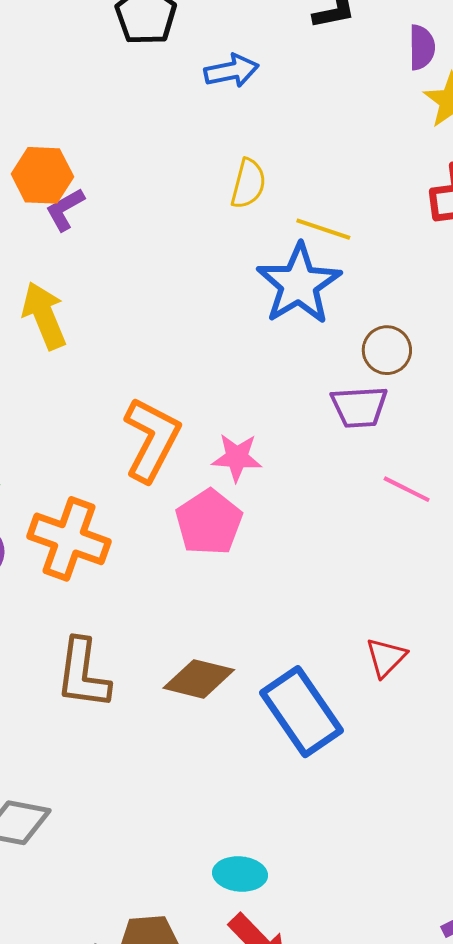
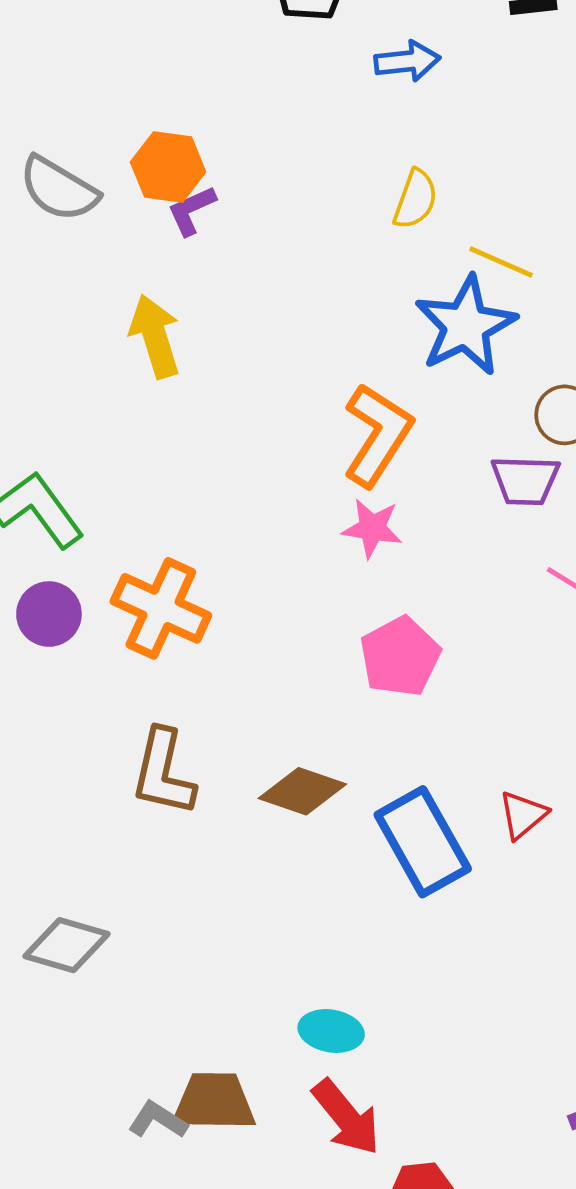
orange L-shape: (152, 440) -> (377, 435), moved
pink pentagon: (209, 522) -> (400, 657), moved
red triangle: (386, 657) -> (523, 815), moved

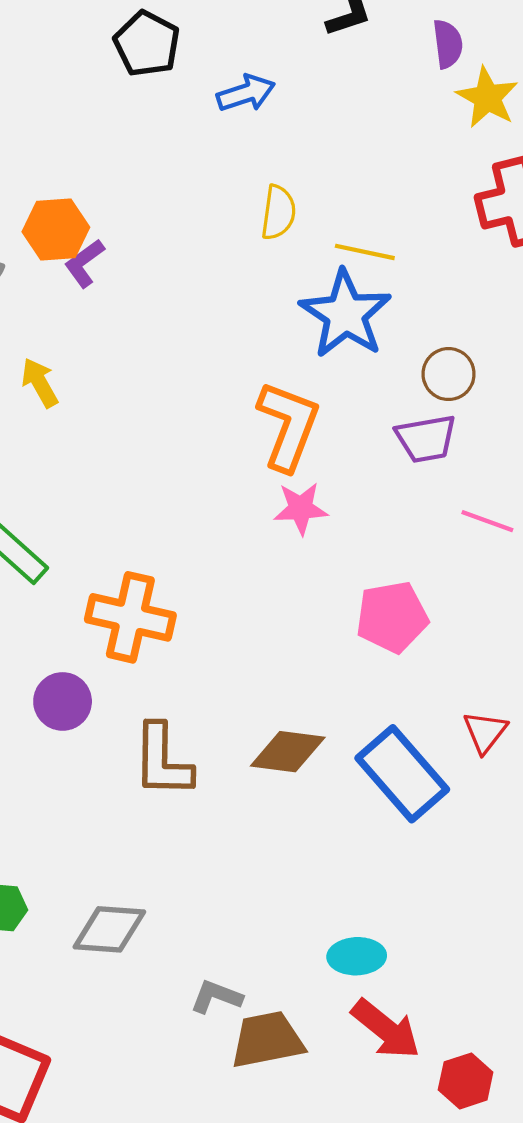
yellow arrow: (155, 336) -> (40, 383), moved, size x0.7
purple circle: (49, 614) -> (63, 701), moved
pink pentagon: (400, 657) -> (392, 617), moved, turned 30
gray L-shape: (158, 1120) -> (216, 997), moved

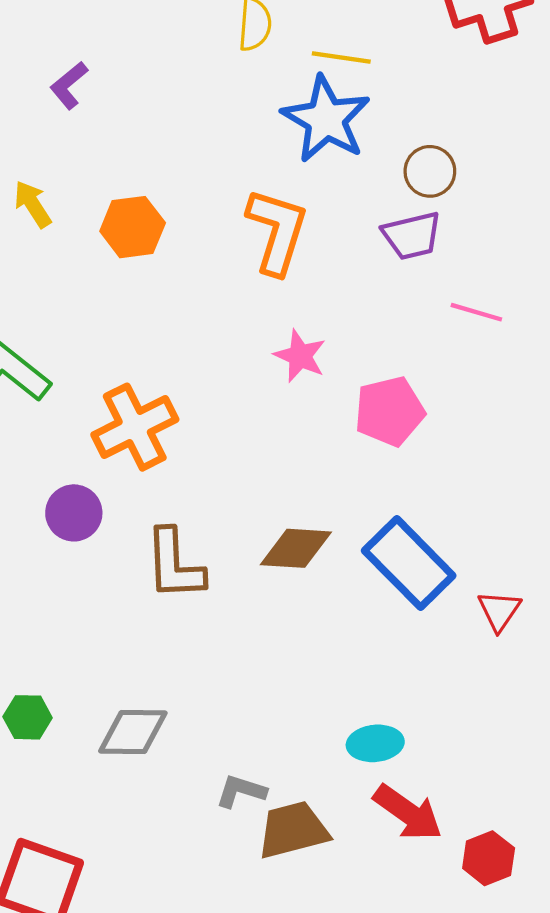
orange hexagon: (56, 229) -> (133, 227), moved
pink star: (301, 508) -> (300, 356), moved, turned 30
orange cross: (130, 617) -> (135, 427), turned -36
red triangle: (485, 732) -> (499, 611), moved

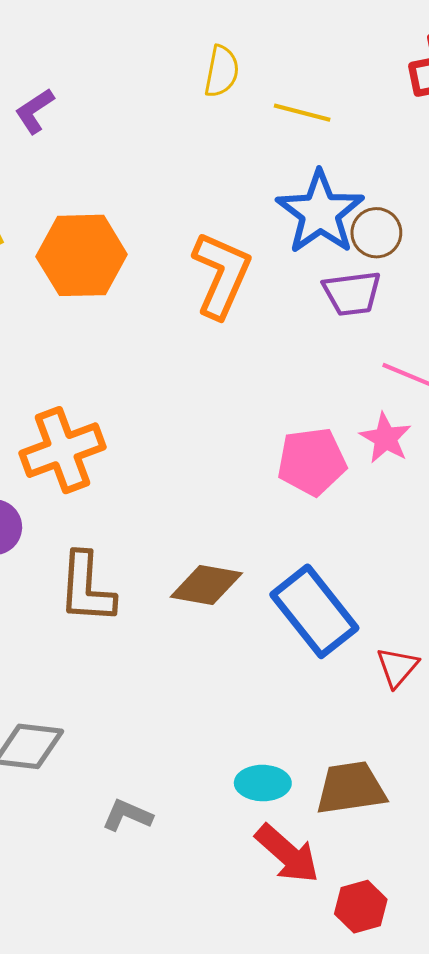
blue star: (326, 119) -> (320, 212), moved
orange hexagon: (133, 227) -> (82, 255), size x1.4
pink star: (300, 356) -> (386, 438), moved
brown trapezoid: (293, 830) -> (351, 788), moved

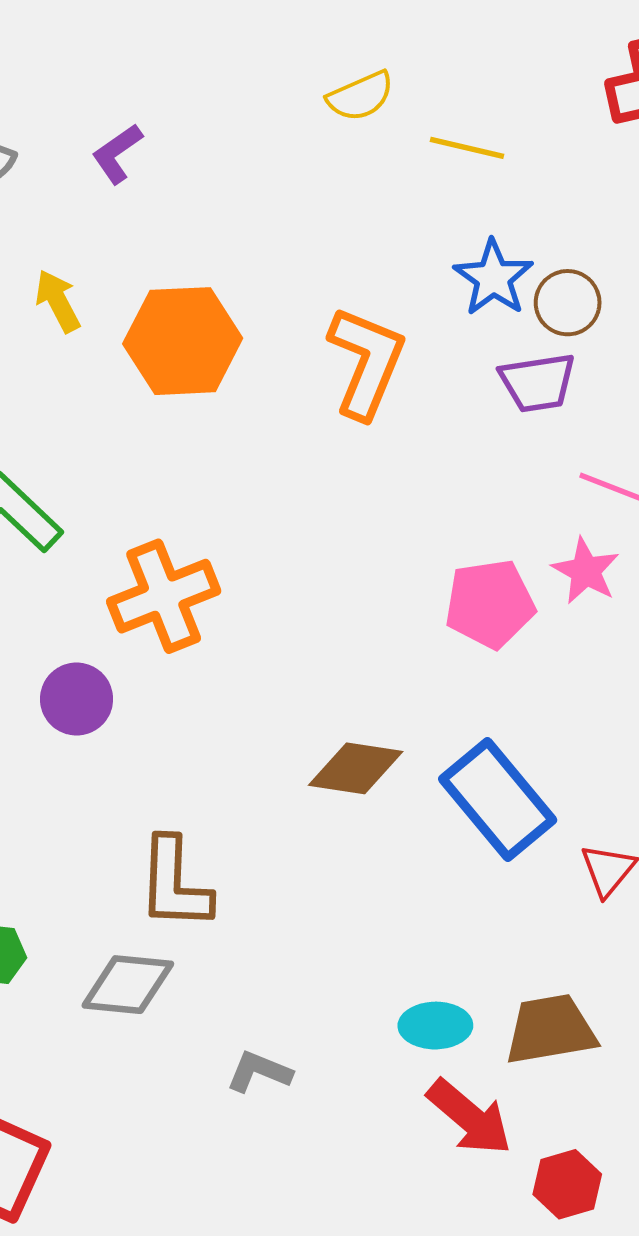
yellow semicircle: (222, 71) -> (360, 96), turned 57
blue star: (320, 212) -> (493, 278), size x0.7
brown L-shape: (87, 588) -> (174, 884), moved

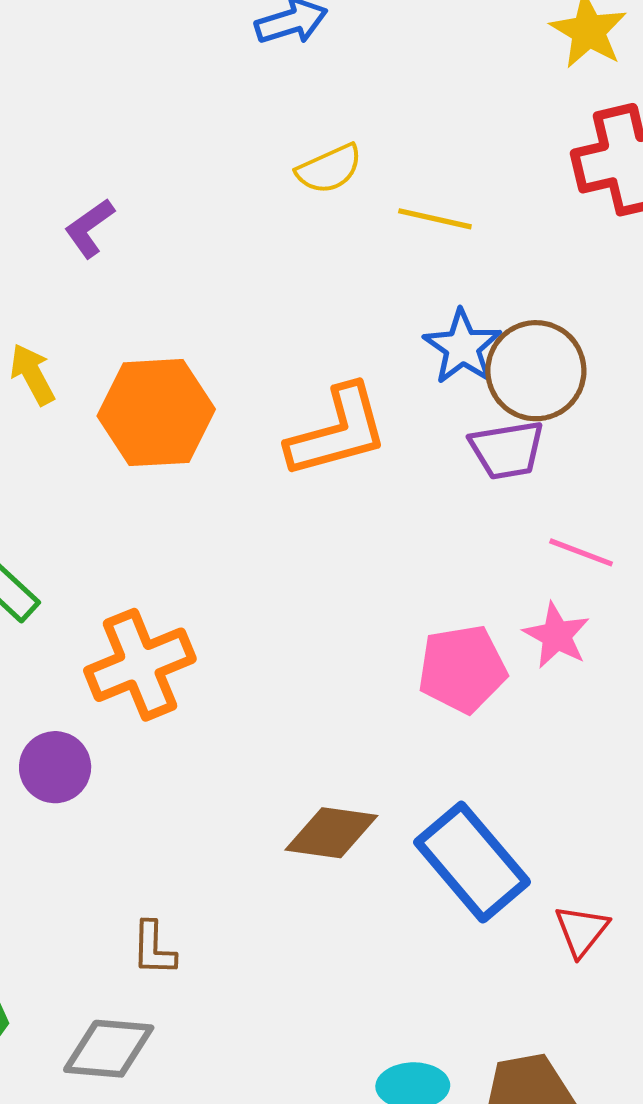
brown circle: (568, 303) -> (536, 371), size x1.5
orange L-shape: (366, 362) -> (338, 432), turned 53
brown L-shape: (174, 884) -> (154, 949), size x0.6

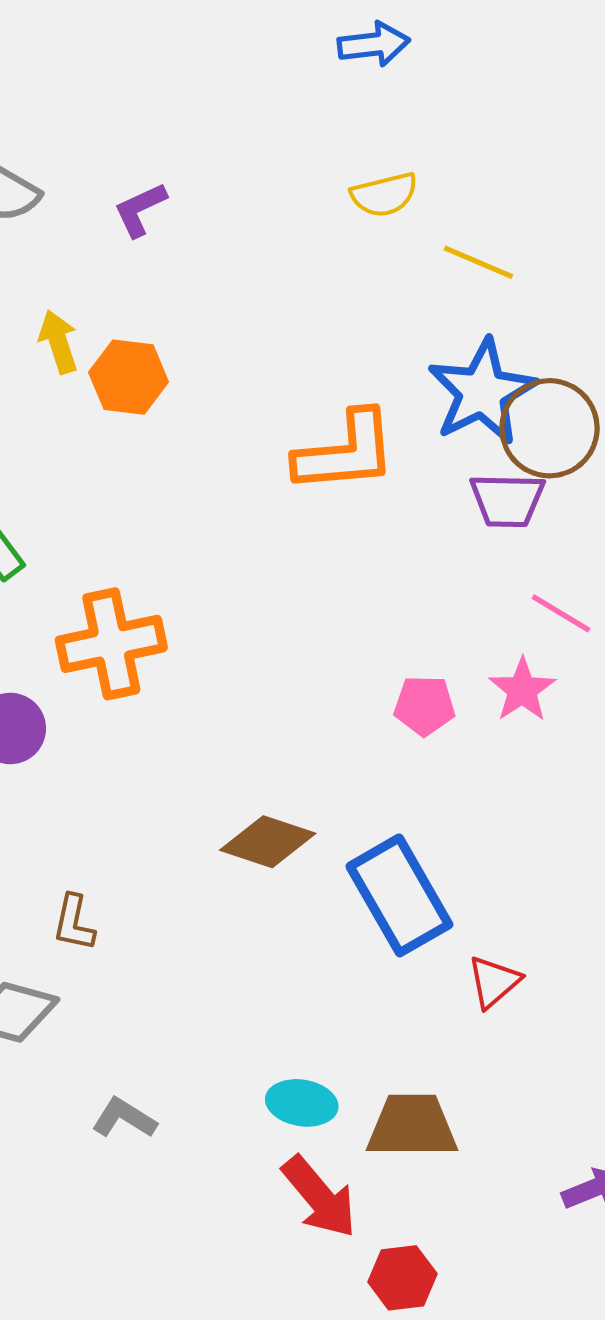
blue star: (462, 347) -> (482, 392), size x1.4
orange hexagon: (156, 413) -> (129, 377), moved, size x0.7
pink pentagon: (462, 669) -> (424, 706), size x0.7

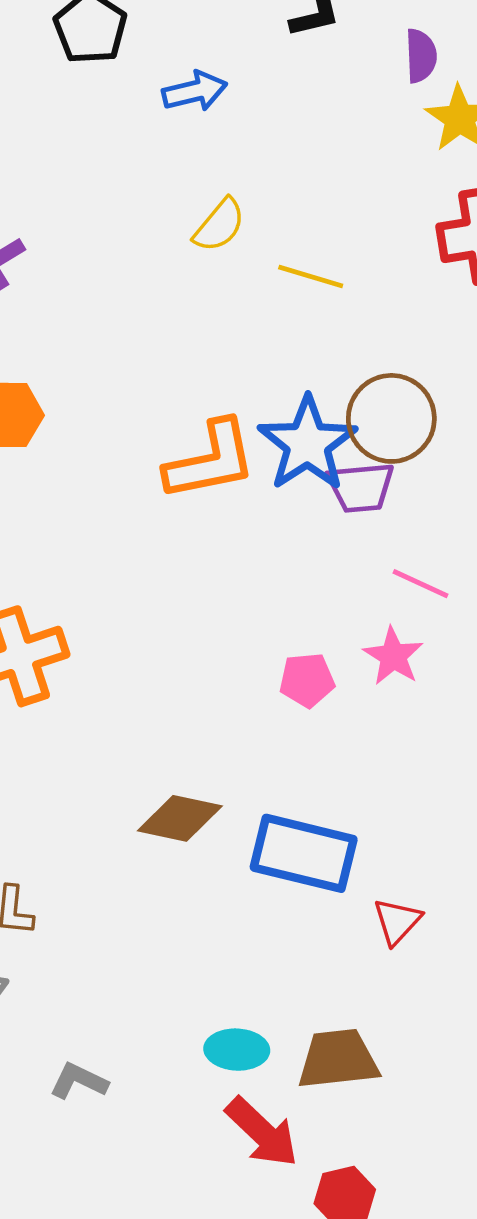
yellow semicircle: (384, 195) -> (219, 225), turned -30
blue star: (482, 392) -> (307, 444), moved
blue rectangle: (399, 895) -> (304, 853), turned -40

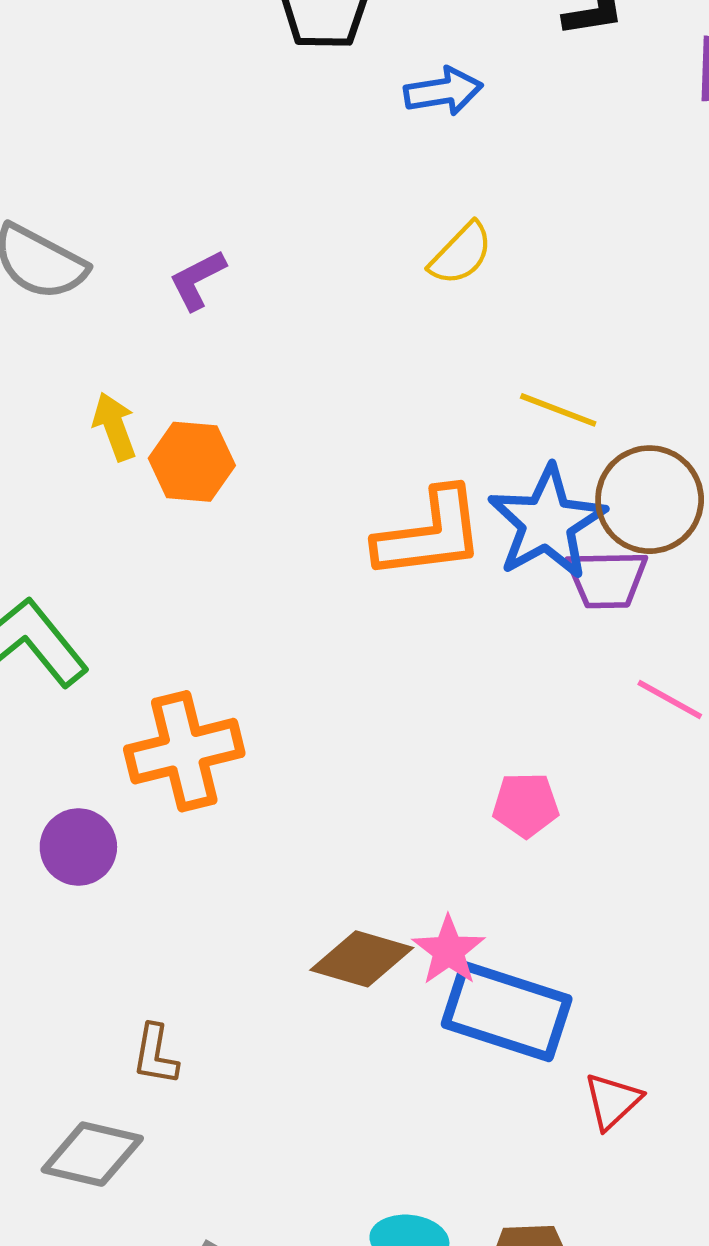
yellow line: (311, 277) -> (558, 410), moved
pink star: (393, 656) -> (449, 951), moved

